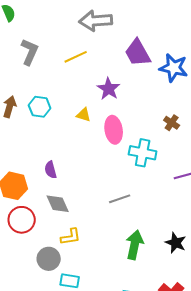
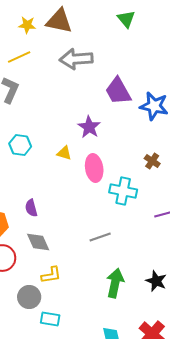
yellow line: (76, 57) -> (19, 57), moved

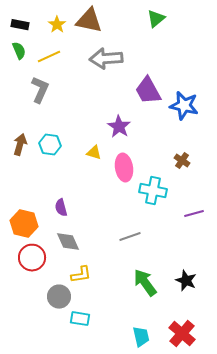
green triangle: (126, 19) -> (156, 19), turned 30
yellow star: (27, 25) -> (57, 25), turned 30
green arrow: (115, 283) -> (145, 283), turned -48

